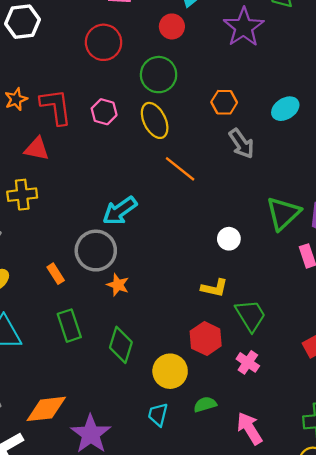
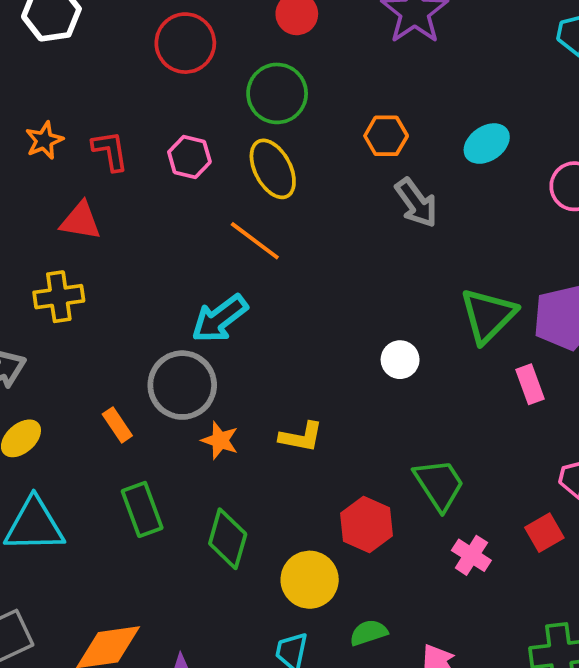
red L-shape: (56, 107) -> (110, 151), size x0.7
orange line: (180, 169) -> (255, 241), moved
yellow L-shape: (214, 288) -> (301, 437), moved
pink cross: (248, 362) -> (471, 555), moved

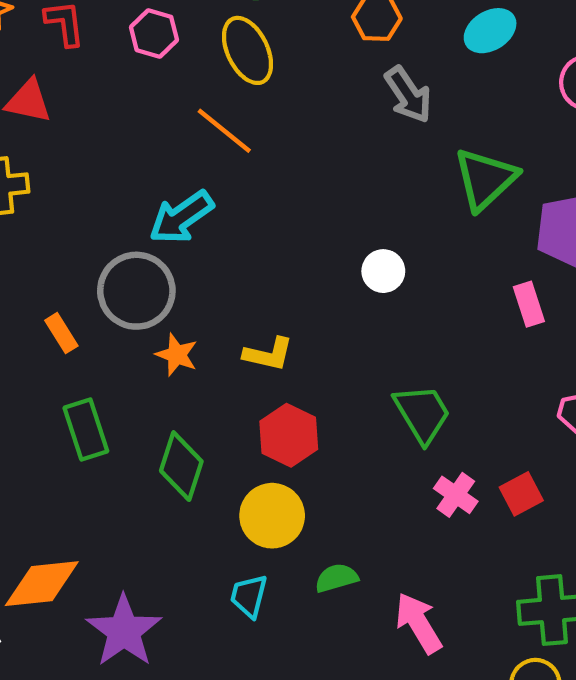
green triangle: (488, 315) -> (485, 179), moved
red hexagon: (366, 525) -> (289, 435), moved
red square: (544, 533) -> (521, 494), moved

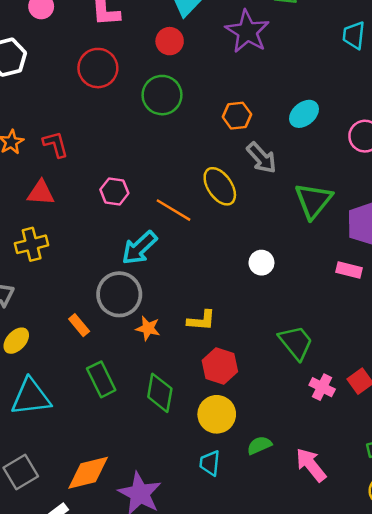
pink hexagon: (154, 34) -> (114, 191), moved
yellow ellipse: (247, 50) -> (220, 186), moved
orange line: (224, 131) -> (174, 210), moved
pink rectangle: (529, 304) -> (349, 270), turned -50

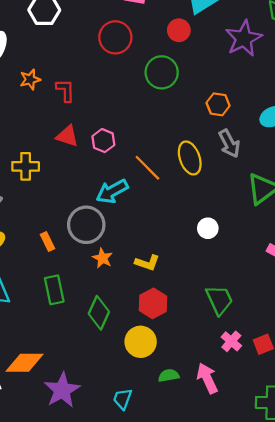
red triangle: (41, 193) -> (67, 136), moved
cyan trapezoid: (210, 463) -> (123, 399), moved
pink arrow: (311, 465) -> (207, 378), moved

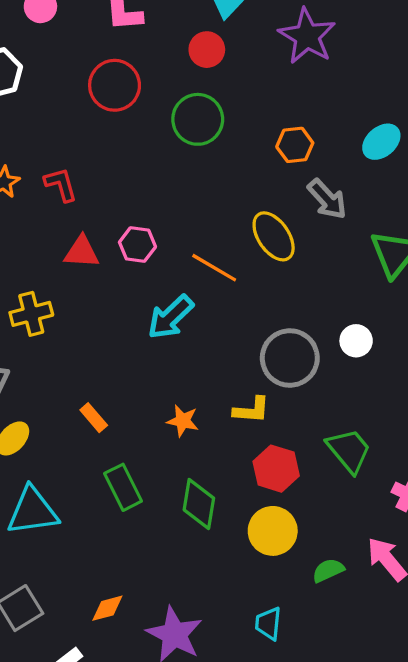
gray circle: (86, 225) -> (290, 358), moved
white circle: (208, 228) -> (356, 341), moved
green trapezoid: (219, 300) -> (349, 450), moved
orange diamond: (25, 363) -> (107, 608), size x0.6

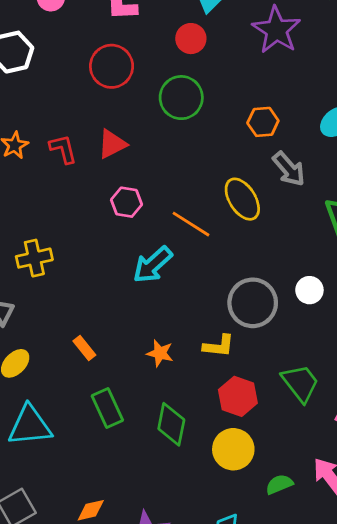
red triangle: (82, 252) -> (112, 144), moved, turned -32

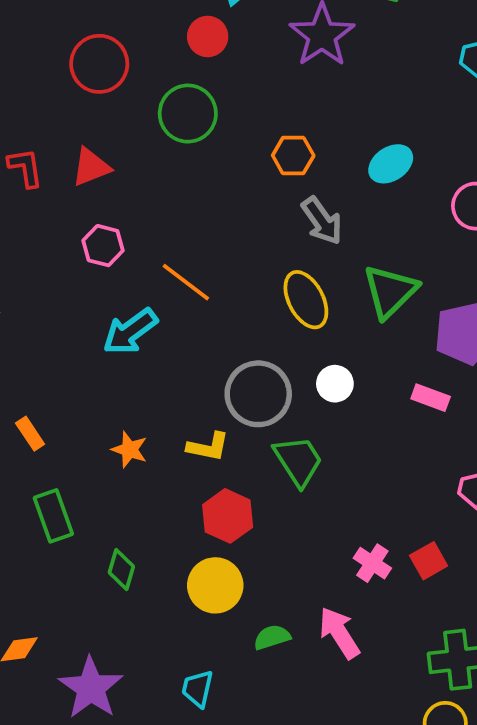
yellow ellipse: (242, 199) -> (306, 300), moved
green trapezoid: (300, 383) -> (298, 461), moved
green diamond: (171, 424) -> (121, 570), moved, size x0.7

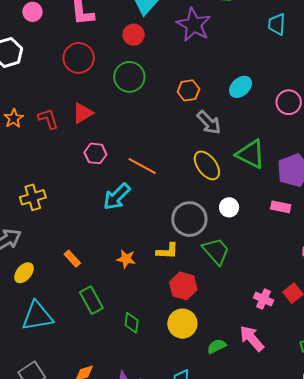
green triangle: (390, 291) -> (251, 154), turned -40

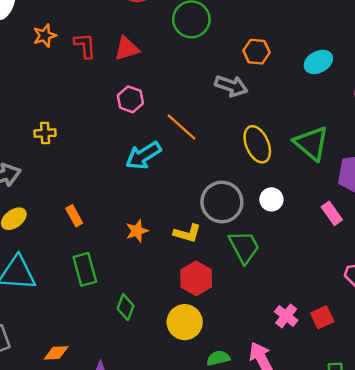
gray arrow: (209, 123) -> (231, 86), moved, turned -40
yellow cross: (33, 197) -> (45, 133), size x0.7
pink rectangle: (281, 207) -> (332, 213), turned 30
orange star: (126, 259) -> (137, 231), turned 30

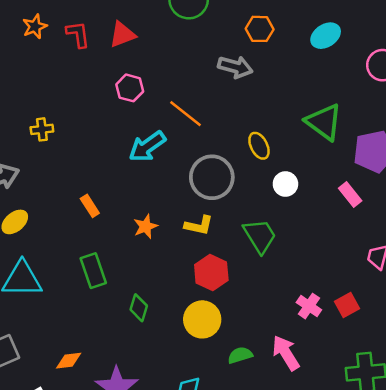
yellow ellipse: (257, 144) -> (259, 146), moved, size x0.7
gray circle: (222, 202) -> (212, 177), moved
orange rectangle: (74, 216) -> (90, 206), moved

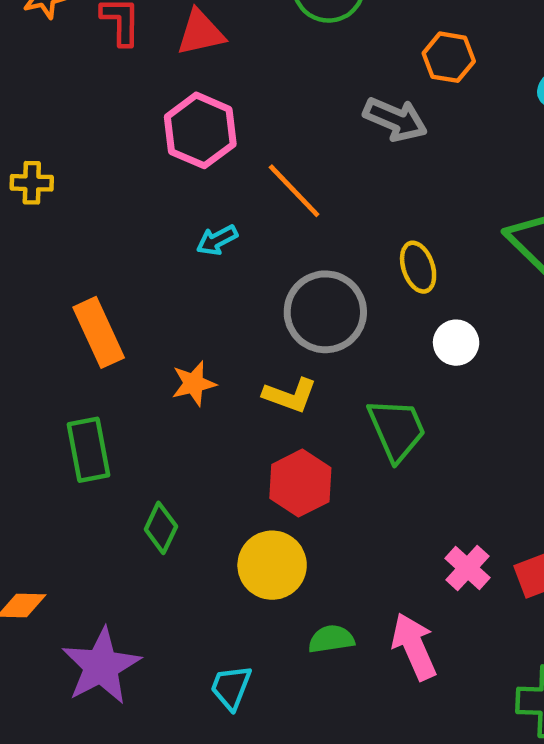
pink hexagon: (130, 88) -> (200, 130), size x1.4
cyan arrow: (147, 146) -> (217, 240), size x0.6
orange rectangle: (90, 206) -> (99, 332), size x1.6

